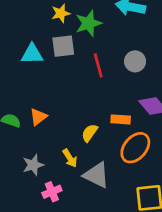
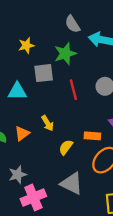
yellow star: (61, 13) -> (26, 45), moved
cyan triangle: (32, 54) -> (17, 91), moved
yellow arrow: (70, 158) -> (48, 123), moved
pink cross: (52, 192) -> (33, 197), size x1.5

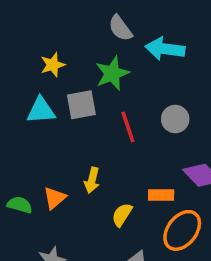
cyan triangle: (17, 91) -> (41, 110), moved
yellow arrow: (48, 123) -> (92, 180), turned 49

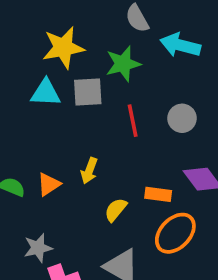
yellow star: (53, 65) -> (63, 48), size x1.6

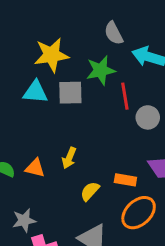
red line: (133, 121) -> (125, 96), moved
orange triangle: (49, 184) -> (35, 168), turned 45

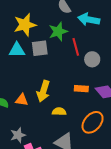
yellow arrow: (69, 158) -> (43, 91), size x1.5
orange rectangle: (125, 180) -> (81, 89), moved
yellow semicircle: (90, 191) -> (59, 112), turned 56

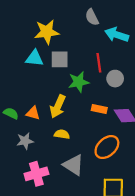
green star: (58, 32) -> (79, 82), moved
yellow semicircle: (59, 112) -> (62, 134), moved
gray star: (18, 135) -> (25, 141), moved

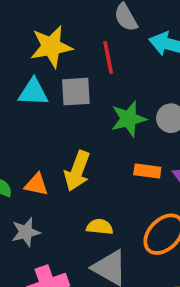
red line: (99, 63) -> (108, 57), moved
green star: (79, 82) -> (129, 119), moved
yellow semicircle: (62, 134) -> (100, 227), moved

